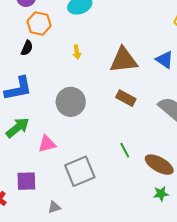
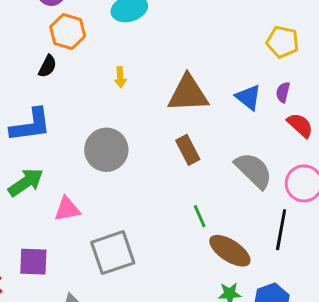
brown rectangle: (126, 98) -> (188, 150), turned 30
green line: (125, 150) -> (200, 216), moved

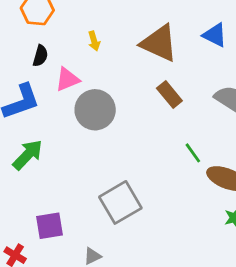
black semicircle: (47, 66) -> (40, 56), moved
brown triangle: (188, 94) -> (159, 43), turned 39
pink triangle: (67, 209) -> (67, 79), moved

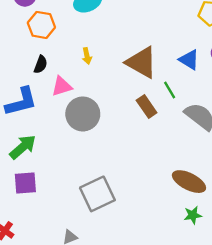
green line: (193, 153) -> (170, 90), moved
purple square: (50, 226) -> (25, 183), moved

